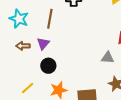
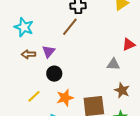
brown line: (50, 19) -> (70, 27), moved, turned 30

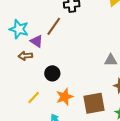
brown line: (70, 27) -> (54, 26), moved
purple triangle: (49, 51) -> (37, 41), moved, turned -32

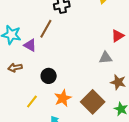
brown arrow: (25, 56) -> (15, 68), moved
brown square: (94, 103) -> (93, 102), turned -30

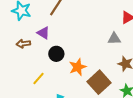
purple triangle: (30, 45) -> (43, 33), moved
orange star: (63, 98) -> (78, 67), moved

